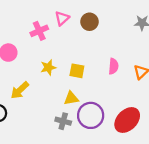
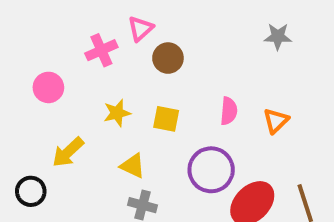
brown circle: (89, 22) -> (168, 58), moved
yellow triangle: (71, 98) -> (133, 166), moved, turned 35
purple circle: (91, 115) -> (211, 170), moved

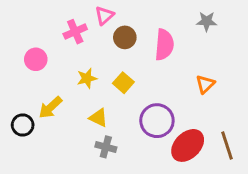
pink semicircle: (229, 111) -> (164, 45), moved, size x1.5
yellow square: (166, 119) -> (123, 83), turned 30
black circle: (31, 191) -> (23, 125), moved

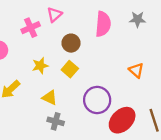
brown circle: (125, 37) -> (71, 43), moved
pink semicircle: (164, 45) -> (103, 24), moved
orange triangle: (205, 84) -> (136, 70), turned -35

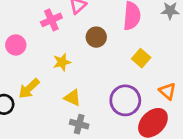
yellow square: (70, 69) -> (141, 58), moved
orange triangle: (136, 70) -> (167, 91), moved

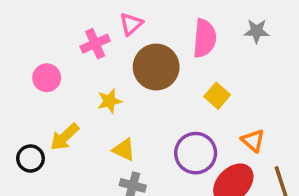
brown circle: (96, 37) -> (156, 67), size x1.6

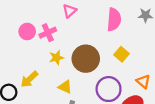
pink cross: (95, 44) -> (48, 33), moved
brown circle: (156, 67) -> (86, 59), moved
pink circle: (47, 78) -> (27, 32), moved

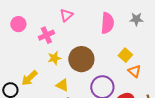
pink circle: (27, 32) -> (18, 24), moved
yellow square: (122, 54) -> (125, 55), moved
orange triangle: (143, 81) -> (134, 71), moved

